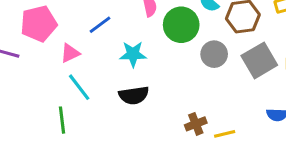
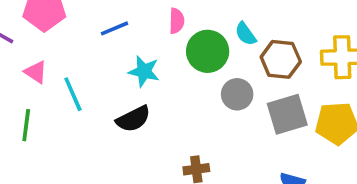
pink triangle: (70, 53) -> (36, 72), moved, turned 45
black semicircle: (134, 95) -> (133, 119), turned -32
green line: (62, 120) -> (26, 125), moved

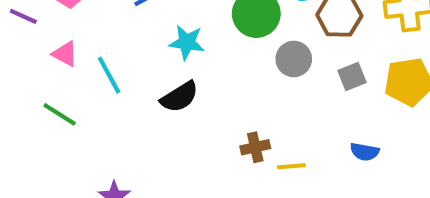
gray square: (287, 114) -> (352, 77), size x0.6
green line: (26, 125) -> (60, 114), turned -60

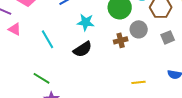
pink triangle: (65, 54) -> (15, 29), moved
green line: (60, 114) -> (42, 78), moved
brown cross: (255, 147) -> (121, 40), moved

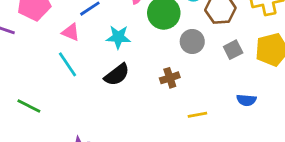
pink triangle: (15, 29) -> (71, 32), moved
brown cross: (121, 40) -> (170, 78), moved
green line: (42, 78) -> (29, 106), moved

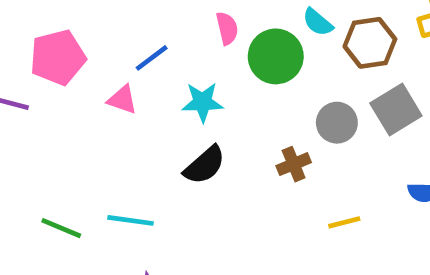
gray circle: (192, 42) -> (337, 123), moved
gray square: (233, 50) -> (396, 109), size x1.5
cyan line: (67, 64) -> (130, 220), moved, turned -44

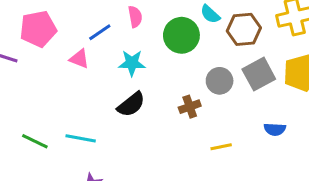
pink semicircle: (227, 28) -> (135, 17), moved

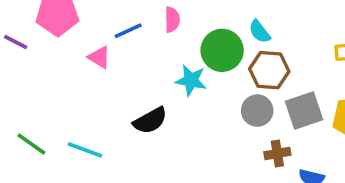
brown hexagon: (244, 29) -> (269, 70), moved
cyan star: (132, 63) -> (191, 80), moved
brown cross: (190, 107) -> (277, 154), moved

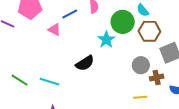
cyan star: (191, 80) -> (106, 40), turned 30
gray circle: (257, 111) -> (141, 65), moved

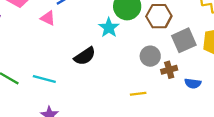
yellow line: (140, 97) -> (138, 94), moved

